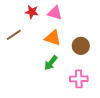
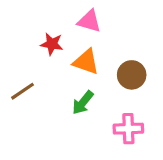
red star: (32, 12) -> (52, 44), moved
brown line: (14, 35) -> (23, 91), moved

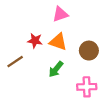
pink triangle: (89, 21) -> (60, 14), turned -35
red star: (52, 44) -> (35, 41), moved

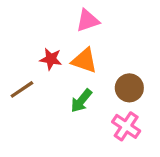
brown circle: (89, 51) -> (129, 88), moved
pink cross: (87, 87) -> (126, 126), turned 36

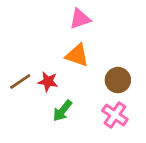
red star: (51, 59) -> (48, 81), moved
green arrow: (81, 101) -> (62, 111), moved

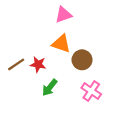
brown circle: (118, 80) -> (82, 60), moved

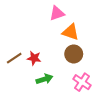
orange triangle: (61, 44) -> (71, 32), moved
green arrow: (50, 88) -> (44, 79), turned -147

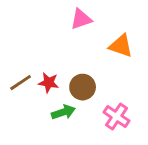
orange triangle: (71, 32) -> (121, 46), moved
brown circle: (74, 54) -> (83, 87), moved

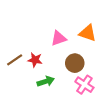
pink triangle: (81, 19) -> (59, 38), moved
brown circle: (83, 87) -> (75, 63), moved

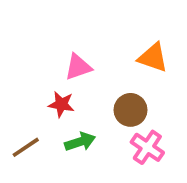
pink triangle: (59, 38) -> (78, 67), moved
brown line: (15, 60) -> (26, 147), moved

